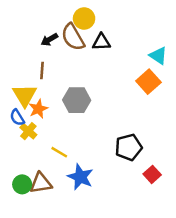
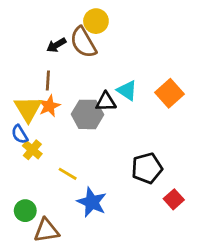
black triangle: (101, 42) -> (106, 102), moved
cyan triangle: (158, 56) -> (127, 90), moved
orange star: (38, 109) -> (49, 106), moved
brown triangle: (41, 183) -> (46, 230), moved

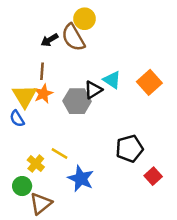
black triangle: (106, 102) -> (93, 90), turned -30
yellow cross: (32, 150) -> (36, 164), moved
brown triangle: (46, 230) -> (41, 203), turned -30

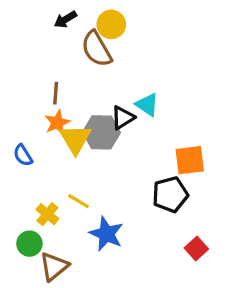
black arrow: (50, 40) -> (65, 19), moved
orange square: (149, 82) -> (190, 160), moved, turned 35
yellow triangle: (25, 96) -> (75, 139), moved
red square: (153, 176) -> (196, 249), moved

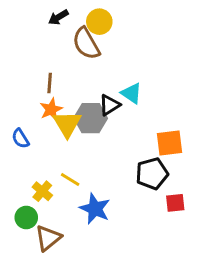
red square: (196, 249) -> (175, 203), moved, turned 36

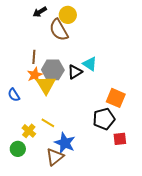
gray hexagon: (91, 118) -> (53, 70), moved
orange square: (169, 143) -> (116, 98), turned 30
brown triangle: (48, 238) -> (55, 157), moved

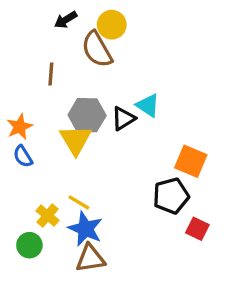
brown line: (34, 57) -> (51, 74), moved
orange star: (35, 75) -> (20, 127), moved
red square: (120, 139) -> (197, 229), turned 32
blue star: (65, 143) -> (85, 229), moved
brown triangle: (55, 157) -> (90, 258), turned 30

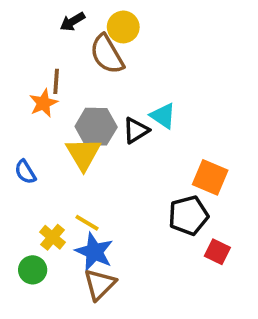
orange star: (20, 127) -> (43, 103), moved
brown triangle: (90, 258) -> (100, 284), turned -36

